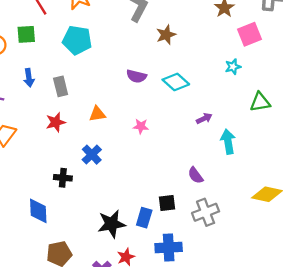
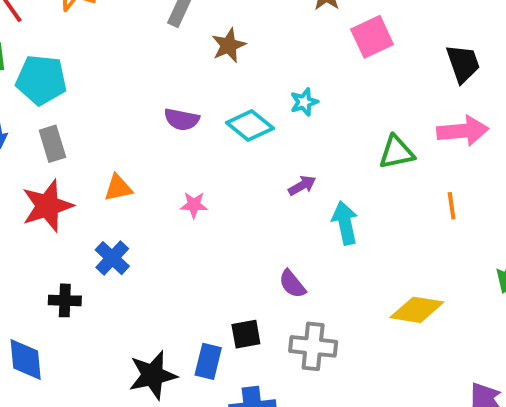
cyan pentagon: (77, 40) -> (41, 80), moved
cyan star: (233, 67) -> (304, 102), moved
red star: (56, 122) -> (47, 206), size x1.5
gray cross: (206, 212) -> (313, 346), turned 30

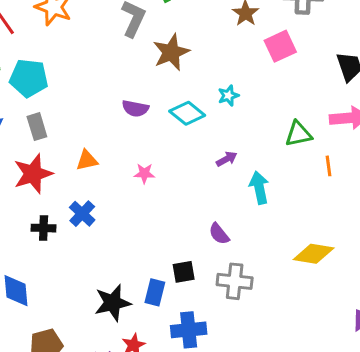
brown star: (229, 45) -> (171, 52), size x1.4
orange line: (452, 206) -> (328, 166), moved
black cross: (65, 300) -> (44, 228), moved

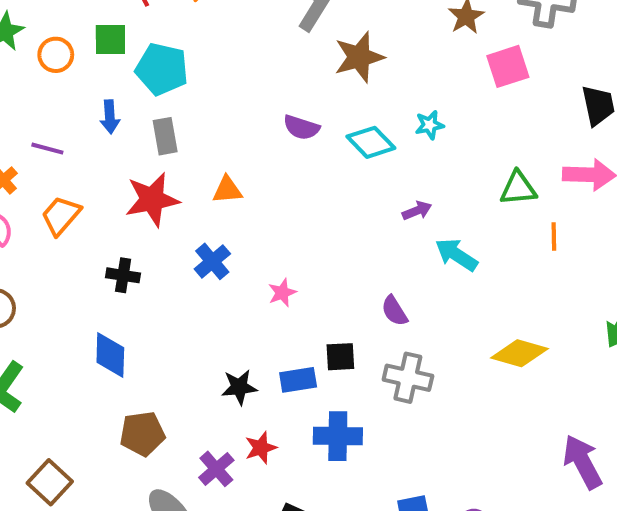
pink star: (144, 173) -> (282, 293), moved, turned -30
cyan arrow: (259, 188) -> (456, 255), turned -52
black cross: (44, 228) -> (123, 275), moved
blue rectangle: (155, 292) -> (298, 380), turned 60
black star: (113, 303) -> (239, 387), size x0.7

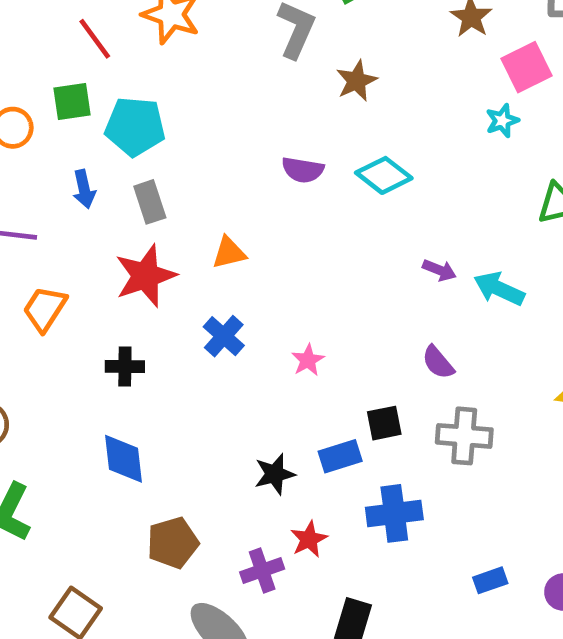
brown star: (359, 57) -> (357, 81), size x0.7
cyan star: (430, 125) -> (502, 121), moved
purple arrow: (417, 211) -> (439, 270), moved, turned 52
purple cross: (216, 469) -> (262, 570), turned 30

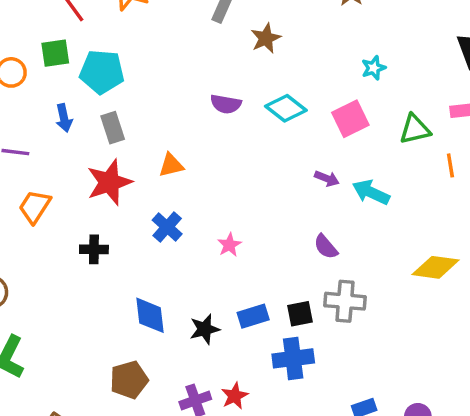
pink square: (526, 67) -> (350, 119), moved
black square: (384, 423) -> (300, 314), moved
blue diamond: (123, 459) -> (150, 315), moved
red star: (309, 539) -> (235, 396), moved

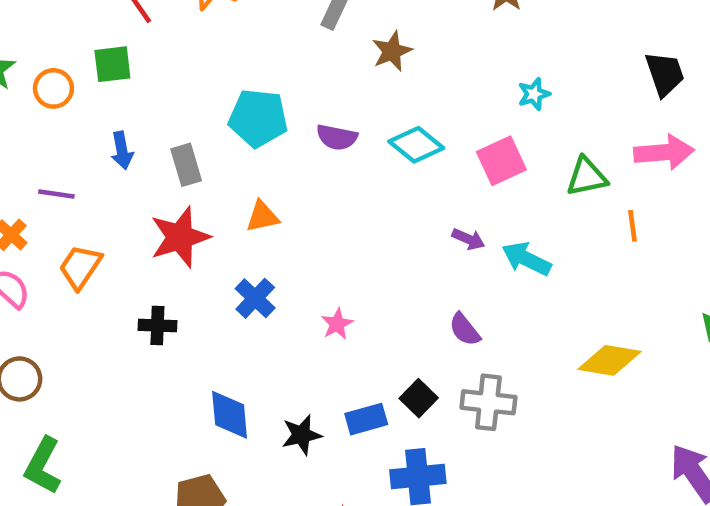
cyan pentagon: (102, 72) -> (258, 118), moved
black square: (300, 314) -> (419, 398), moved, turned -36

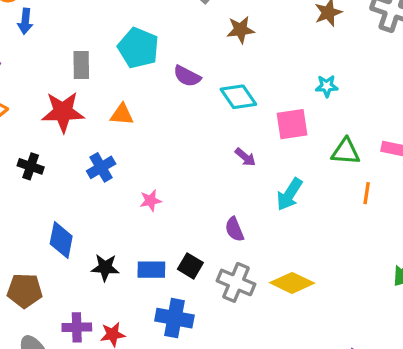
blue arrow: (122, 151) -> (25, 21), moved
purple arrow: (468, 239) -> (245, 157), moved
cyan arrow: (526, 259) -> (289, 194), turned -100
yellow diamond: (609, 360) -> (292, 283), moved
black square: (419, 398) -> (190, 266), turned -30

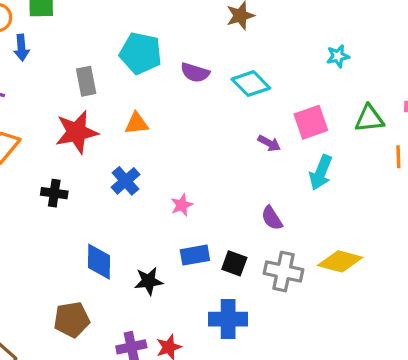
pink square: (292, 124) -> (311, 122), moved
blue rectangle: (151, 270) -> (195, 255), moved

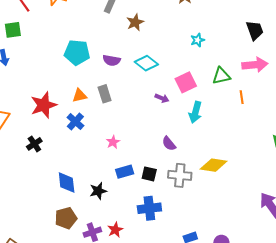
gray rectangle: (86, 81) -> (105, 94), moved
blue cross: (126, 181) -> (75, 121), moved
black cross: (54, 193) -> (34, 144), turned -35
brown pentagon: (72, 320) -> (66, 218), moved

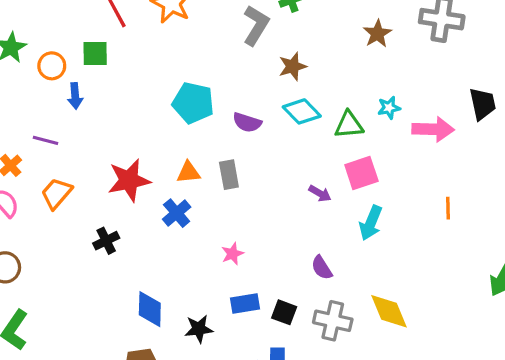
cyan diamond: (146, 63) -> (302, 111), moved
pink arrow: (255, 65) -> (433, 129), moved
green triangle: (221, 76) -> (349, 125), moved
yellow diamond: (214, 165) -> (389, 311), turned 52

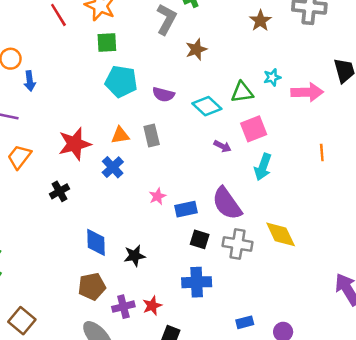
green square: (95, 53) -> (107, 43), moved
cyan diamond: (302, 111) -> (207, 106), moved
purple semicircle: (322, 268) -> (227, 203), size x1.8
blue rectangle: (245, 304) -> (186, 209), moved

